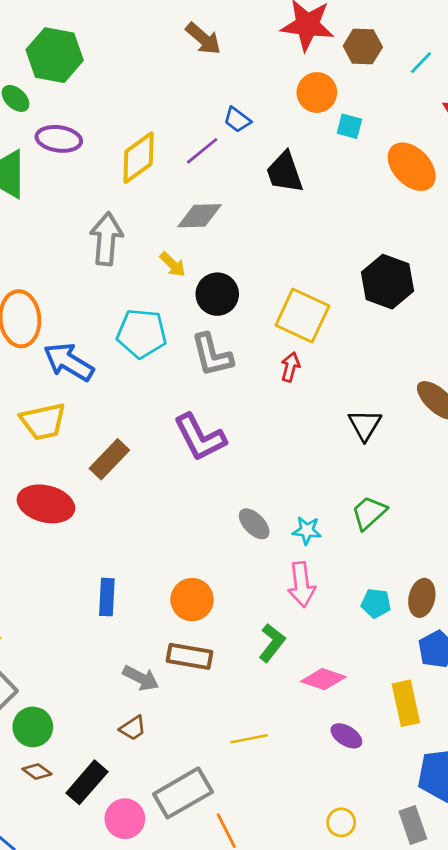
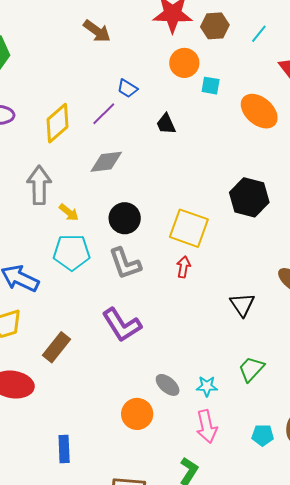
black trapezoid: (285, 172) -> (166, 124), size x0.7
yellow arrow: (173, 264) -> (69, 212), moved
orange circle: (192, 600) -> (137, 414), moved

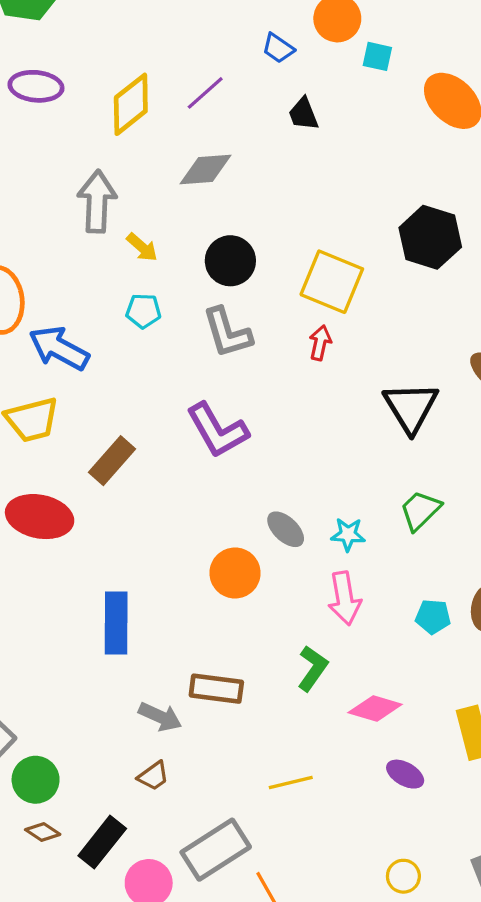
blue trapezoid: (127, 88) -> (278, 48), moved
cyan pentagon: (72, 252) -> (143, 311), size x0.6
black triangle: (242, 305) -> (411, 407), size x1.4
blue rectangle: (64, 449) -> (116, 623), size x1.4

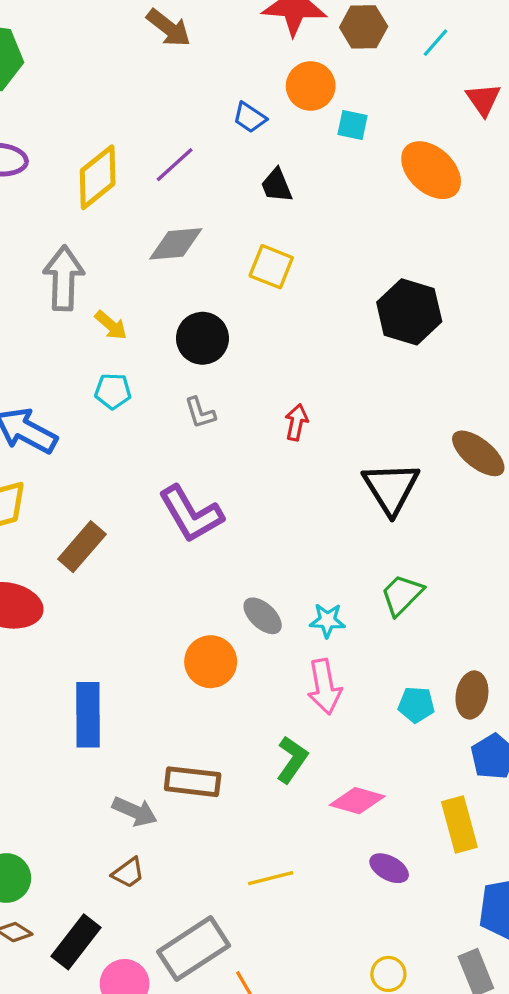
yellow square: (332, 282) -> (271, 267), moved, size x0.7
gray L-shape: (227, 333) -> (200, 413), size x0.6

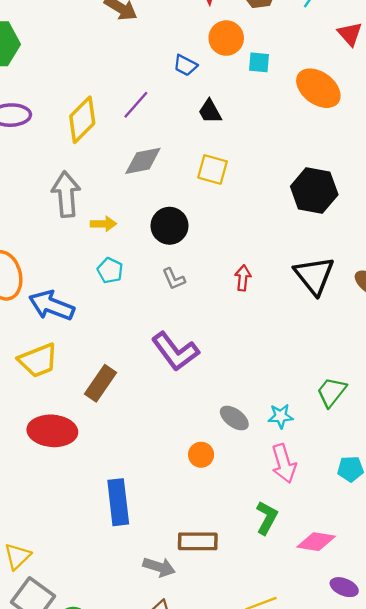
yellow arrow: (111, 325) -> (103, 224), turned -35
cyan pentagon: (113, 391) -> (110, 270), turned 30
black triangle: (391, 488) -> (314, 275), moved
orange circle: (211, 662) -> (201, 455), size x0.7

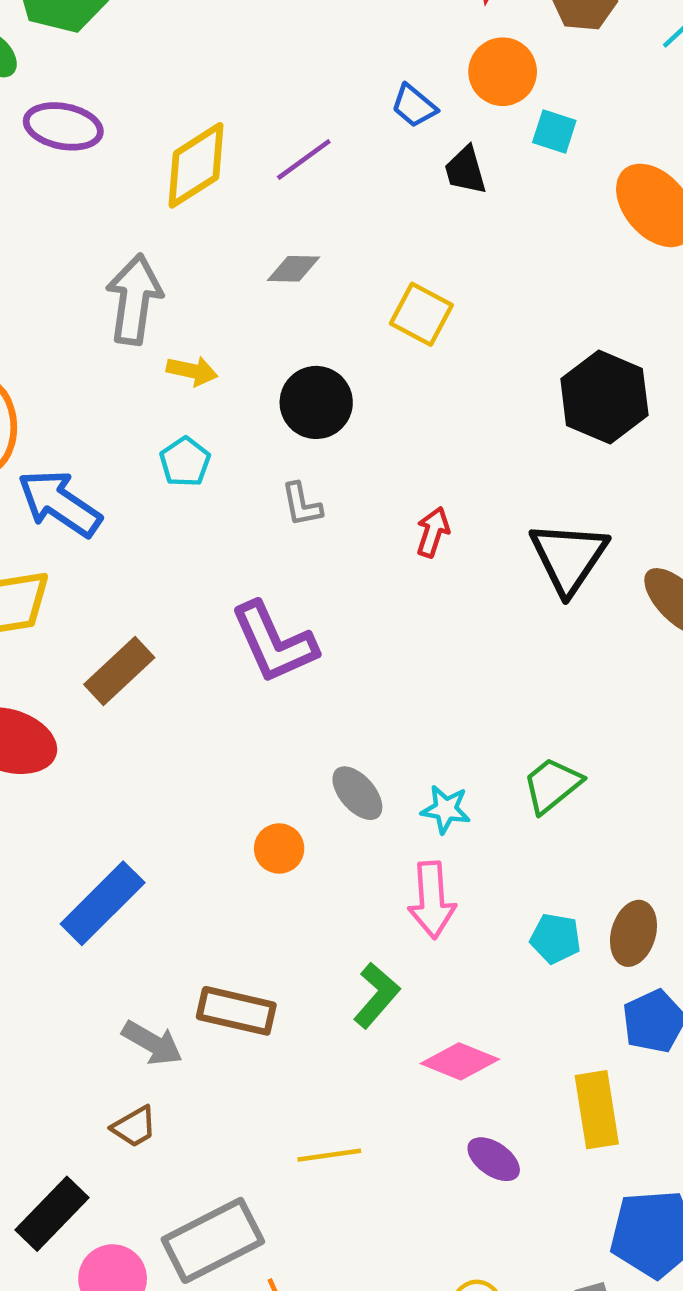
black trapezoid: (210, 111) -> (465, 170), moved
gray diamond: (143, 161) -> (293, 269), size x0.7
blue rectangle: (118, 502) -> (103, 903), turned 39

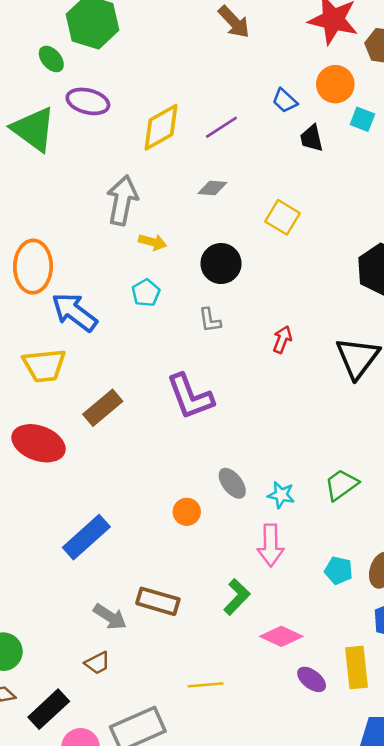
purple ellipse: (494, 1159) -> (312, 679), moved

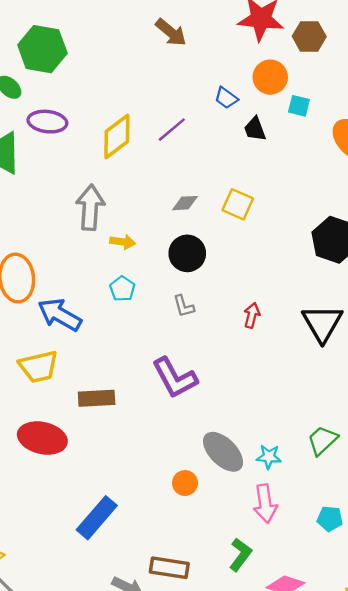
gray diamond: (212, 188) -> (185, 203), moved
brown rectangle: (103, 408) -> (97, 398), turned 44
gray ellipse: (232, 483) -> (223, 452), size x1.5

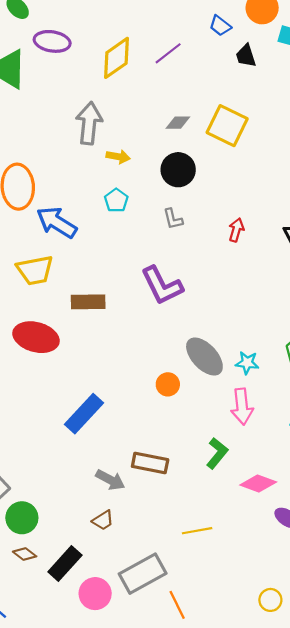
yellow square: (238, 204) -> (227, 126), size x1.4

